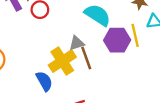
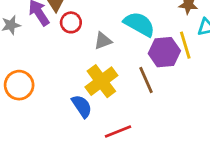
gray triangle: (77, 43) -> (103, 41), moved
brown line: (86, 58) -> (146, 80), moved

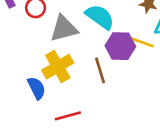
gray triangle: (103, 41) -> (64, 29), size x1.6
yellow line: (185, 45) -> (141, 42), turned -60

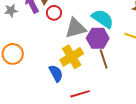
purple hexagon: (120, 46) -> (98, 38), moved

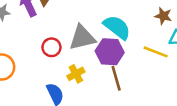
red circle: (54, 13) -> (51, 47), moved
yellow cross: (72, 57) -> (76, 74), size x0.6

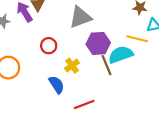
cyan semicircle: (117, 27) -> (121, 55), moved, turned -50
gray triangle: (82, 38) -> (80, 17), moved

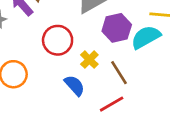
red circle: (49, 46) -> (58, 40), size x1.5
brown line: (106, 65) -> (119, 73), moved

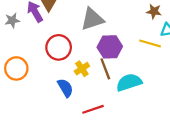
cyan semicircle: (146, 37) -> (129, 82), moved
brown line: (119, 73) -> (105, 69), moved

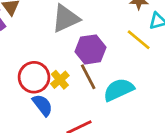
yellow line: (150, 43) -> (139, 40), turned 30
red circle: (59, 47) -> (34, 77), moved

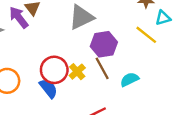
cyan semicircle: (119, 90) -> (130, 79), size x0.7
blue semicircle: (42, 105) -> (48, 88), moved

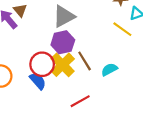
purple hexagon: (104, 44) -> (63, 42), moved
yellow cross: (77, 72) -> (63, 65), size x1.6

